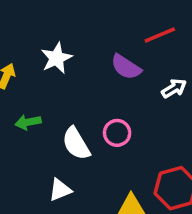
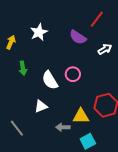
red line: (160, 35) -> (97, 19), turned -30
green arrow: (28, 122) -> (23, 68), turned -88

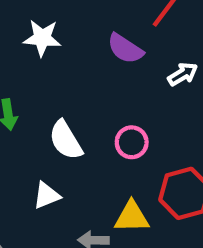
white star: (39, 32) -> (42, 38), turned 30
pink circle: (73, 74) -> (132, 142), moved

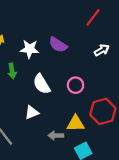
white star: (42, 38) -> (30, 49), moved
purple semicircle: (125, 49) -> (58, 45), moved

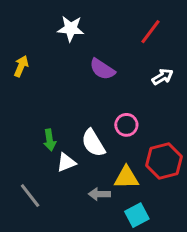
white star: (30, 49) -> (71, 29), moved
green arrow: (12, 71) -> (50, 140), moved
white semicircle: (42, 84) -> (93, 143), moved

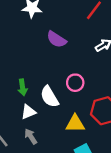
green arrow: (50, 140) -> (23, 87), moved
gray arrow: (99, 194) -> (31, 136), moved, turned 56

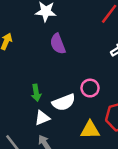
purple semicircle: (56, 39) -> (58, 44), moved, turned 36
white semicircle: (49, 97) -> (64, 102), turned -80

